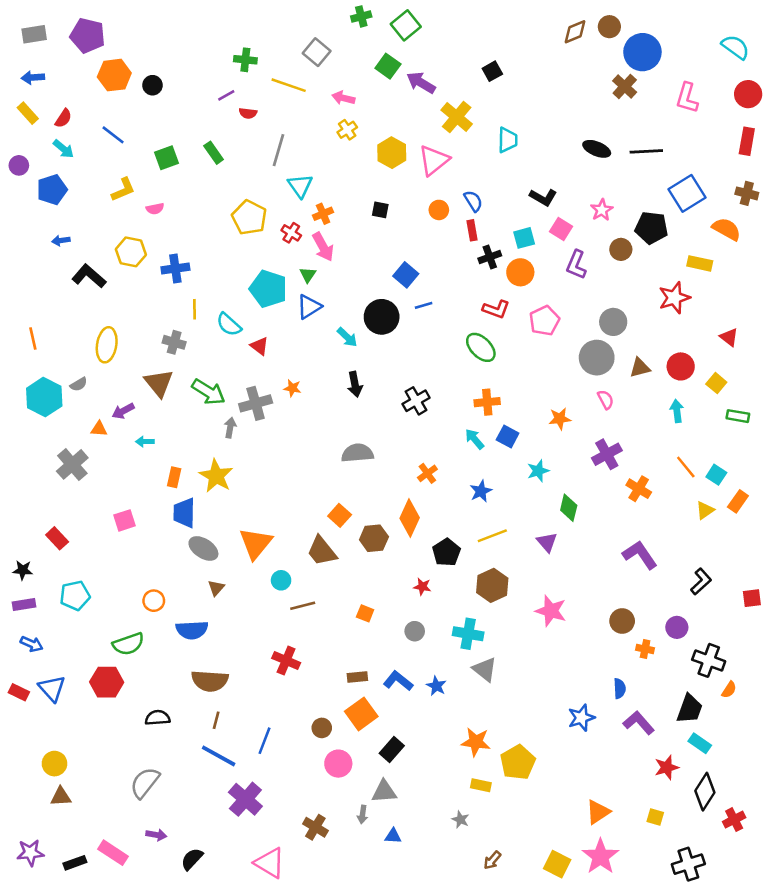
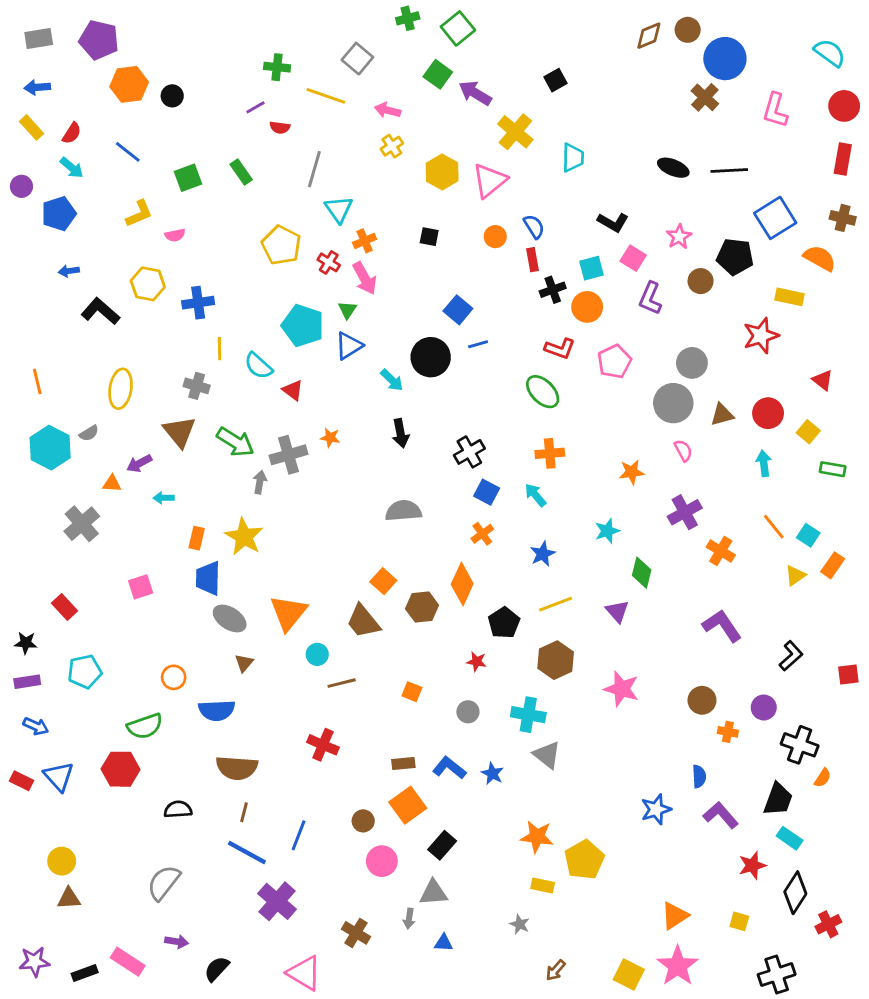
blue square: (508, 436) -> (487, 492), moved

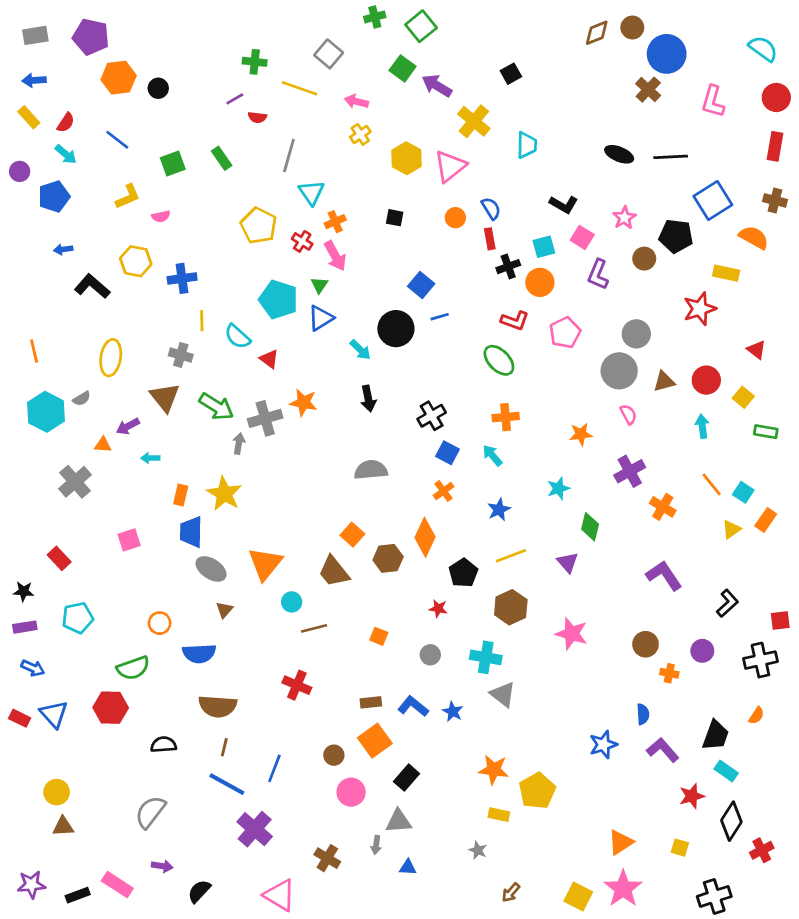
orange star: (330, 438) -> (304, 403), size x1.5
black cross: (800, 745) -> (760, 660), moved, turned -32

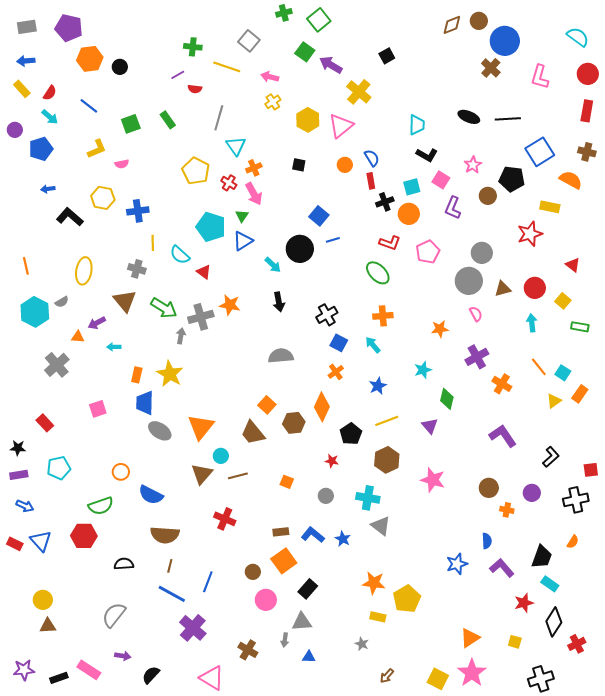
cyan trapezoid: (527, 145) -> (417, 125), moved
brown triangle: (224, 610) -> (202, 474), moved, size x1.6
blue semicircle: (199, 653) -> (151, 495), turned 30

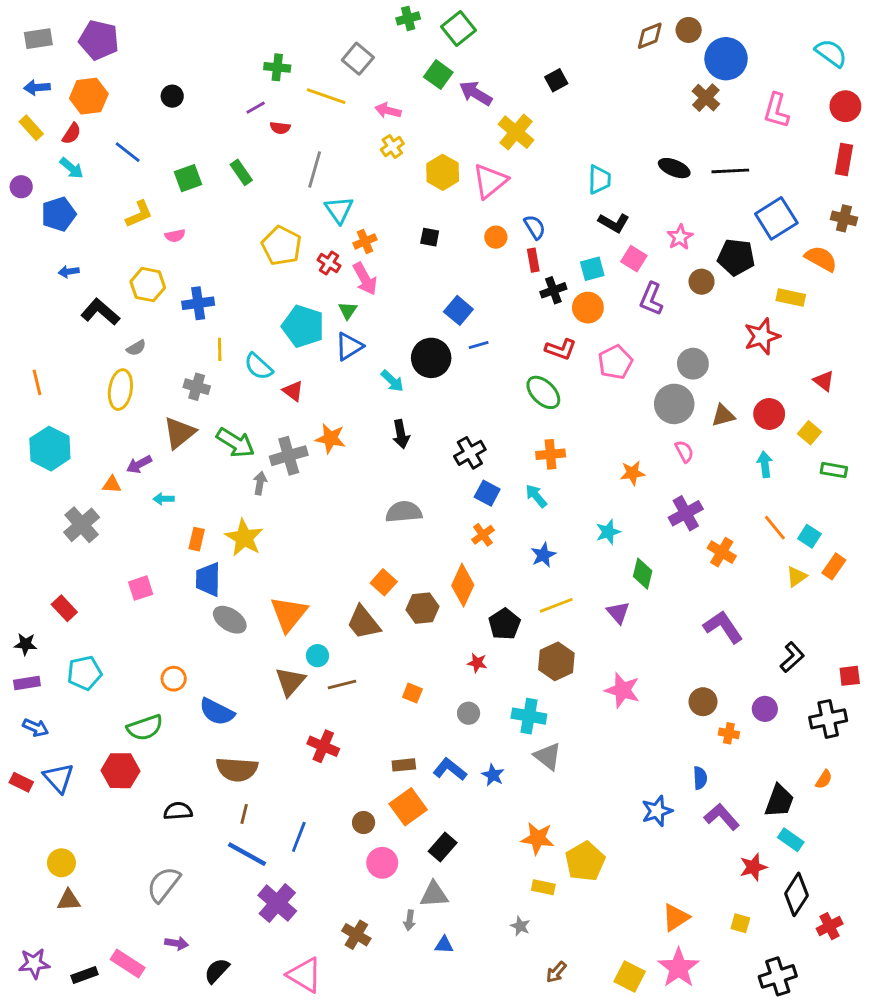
orange hexagon: (90, 59) -> (89, 96), moved
brown triangle: (125, 301) -> (179, 433), turned 30
gray semicircle: (62, 302) -> (136, 348), moved

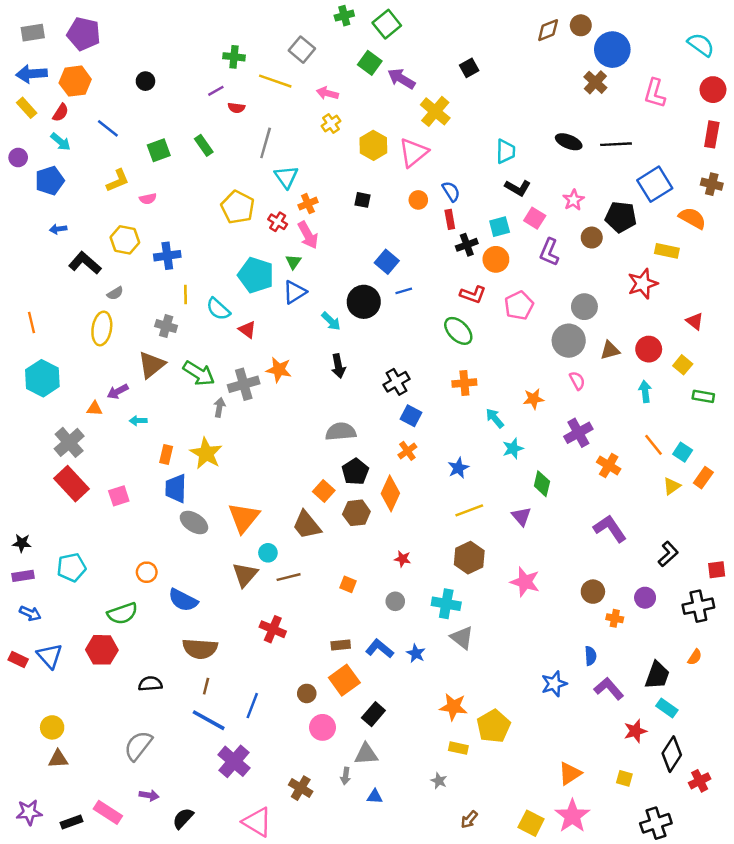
blue arrow: (37, 87) -> (31, 74), size x1.4
cyan arrow: (536, 496) -> (495, 418), moved
red rectangle: (64, 608) -> (72, 484), moved, size x1.6
black pentagon: (504, 624) -> (355, 472), moved

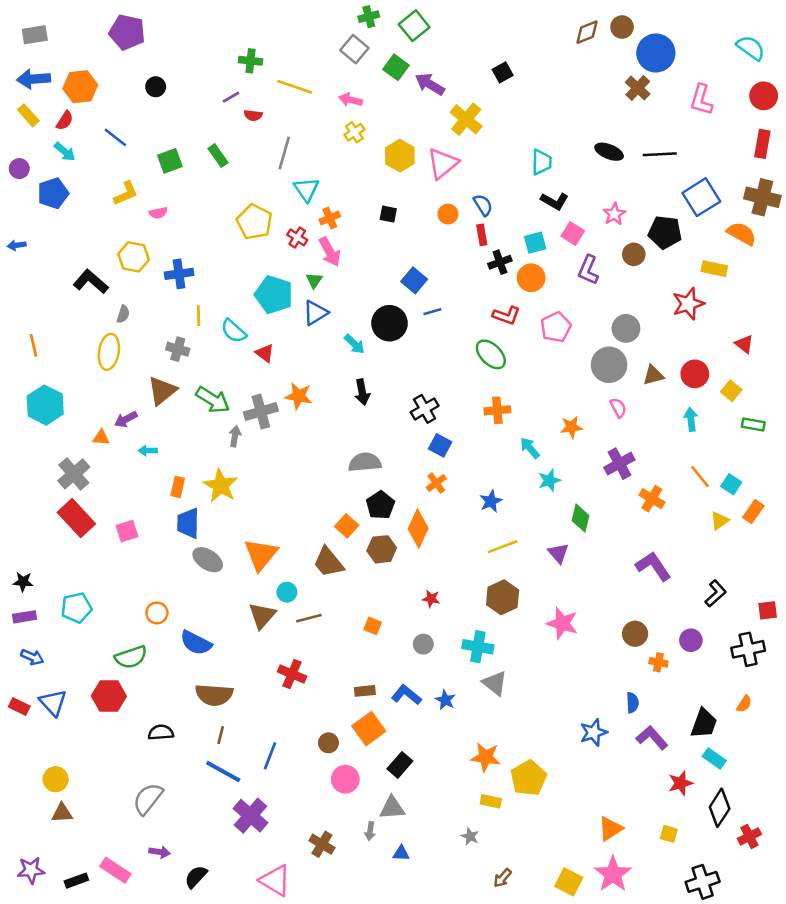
purple pentagon: (84, 34) -> (127, 32), moved
gray square: (302, 50) -> (354, 49), moved
brown cross: (712, 184) -> (762, 197), size x1.5
blue arrow: (58, 229) -> (17, 245), moved
gray semicircle: (115, 293) -> (123, 314), turned -42

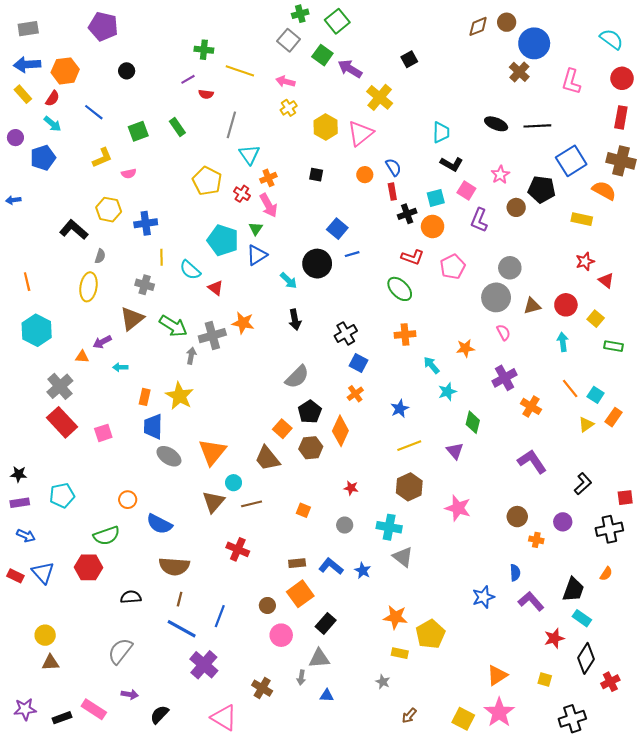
red star: (688, 304) -> (585, 261), moved, size x0.7
gray semicircle: (365, 462) -> (297, 377), turned 140

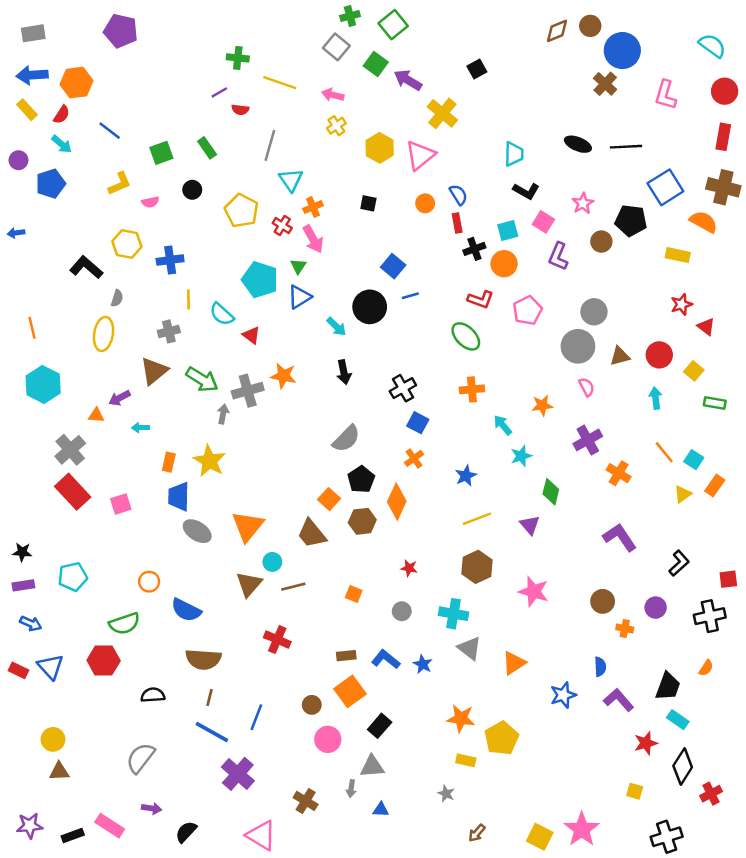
black circle: (127, 71) -> (192, 190), moved
gray cross: (145, 285) -> (169, 331), turned -30
orange triangle: (497, 675) -> (514, 663), moved

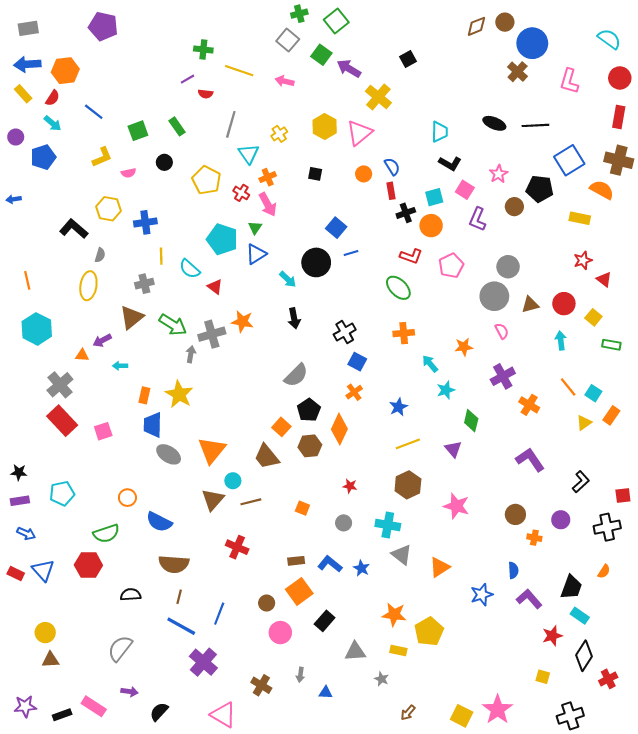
yellow cross: (336, 126) -> (279, 134), moved
gray triangle: (372, 766) -> (355, 652), moved

